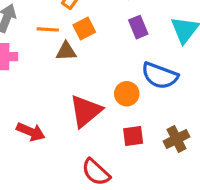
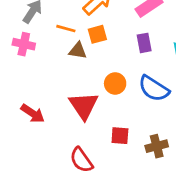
orange circle: (127, 94) -> (115, 83), moved
red triangle: (86, 111) -> (84, 106), turned -36

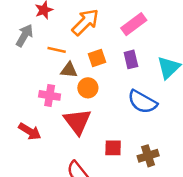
orange square: (97, 34) -> (97, 58), moved
pink cross: (24, 44) -> (50, 95), moved
orange circle: (115, 83) -> (88, 88), moved

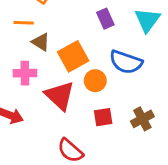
orange square: (97, 58) -> (73, 56), moved, size x1.5
brown triangle: (69, 70) -> (41, 42), turned 36
orange circle: (88, 88) -> (95, 81), moved

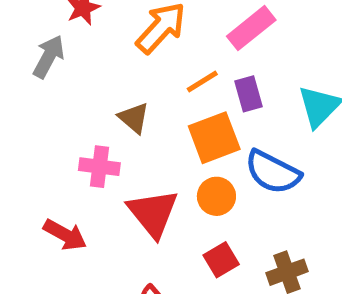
orange line: (24, 23) -> (202, 82), moved, turned -42
orange square: (73, 56) -> (214, 138), moved
red square: (103, 117) -> (221, 260), turned -30

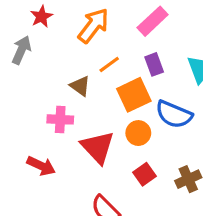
orange line: (202, 82) -> (109, 65), moved

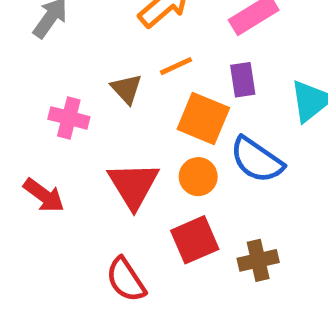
orange square: (134, 95) -> (203, 119), turned 36
pink cross: (60, 119) -> (69, 118), moved
red square: (145, 174) -> (195, 240), size x1.4

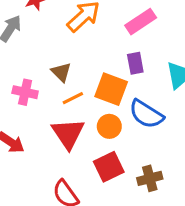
orange line: (176, 66) -> (73, 98), moved

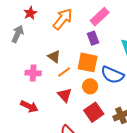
purple rectangle: (135, 63) -> (93, 38), moved
red triangle: (68, 134) -> (65, 95), size x0.7

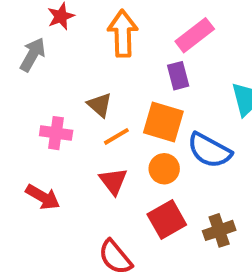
orange arrow: (63, 19) -> (123, 33), turned -45

